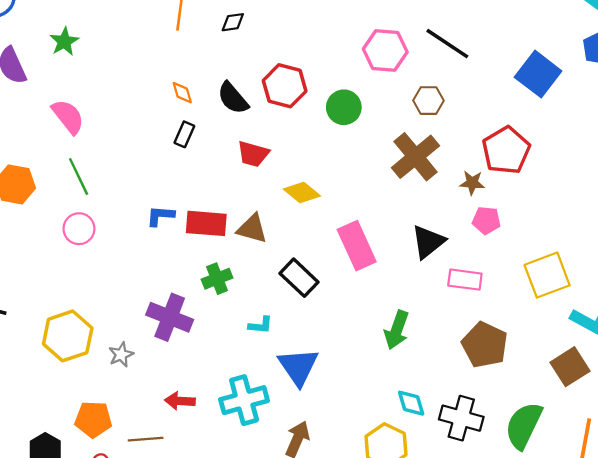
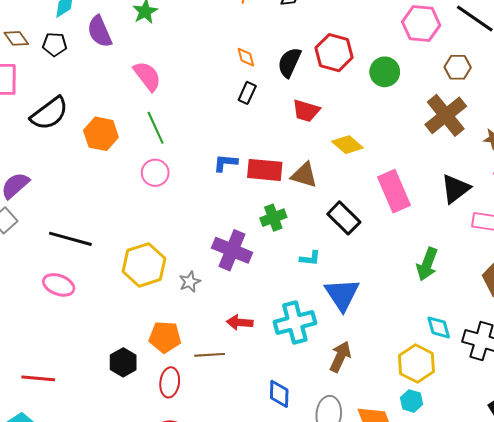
black semicircle: (233, 98) -> (289, 62), turned 64

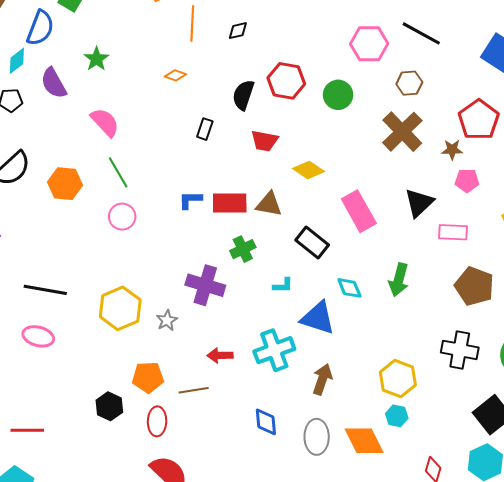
orange diamond: (246, 57) -> (175, 75), moved, turned -50
blue triangle: (342, 294) -> (318, 318), turned -33
cyan diamond: (439, 327) -> (349, 288), moved

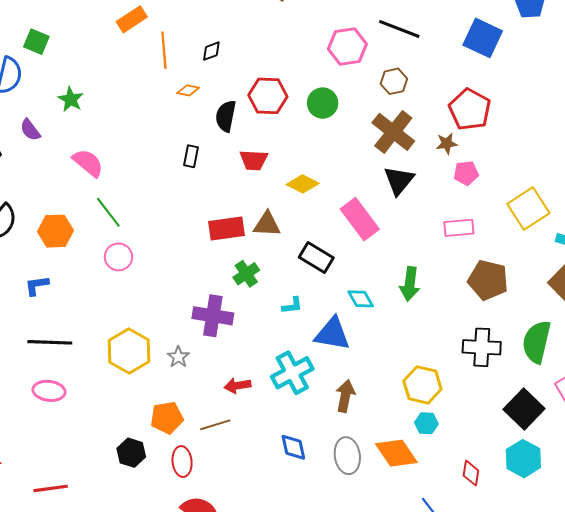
orange diamond: (175, 75) -> (188, 90), moved
purple semicircle: (54, 83) -> (30, 130), size x0.7
blue L-shape: (190, 200) -> (37, 286), moved
black triangle: (419, 203) -> (399, 180), moved

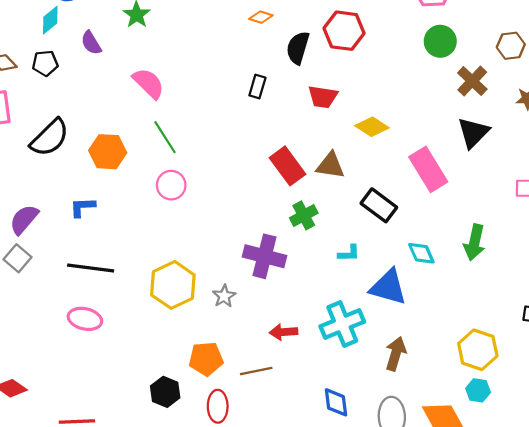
brown hexagon: (394, 81) -> (511, 46), moved
green circle: (323, 103) -> (440, 41), moved
brown cross: (393, 132) -> (472, 81), size x0.7
red rectangle: (227, 228) -> (288, 166), turned 56

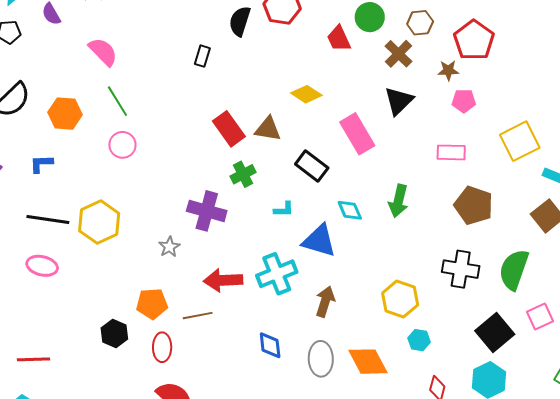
brown hexagon: (511, 46) -> (420, 23), moved
red trapezoid: (323, 97) -> (339, 39), moved, turned 56
yellow hexagon: (173, 285) -> (99, 222), moved
red arrow: (283, 332) -> (223, 280), size x1.5
cyan hexagon: (478, 390) -> (419, 340), moved

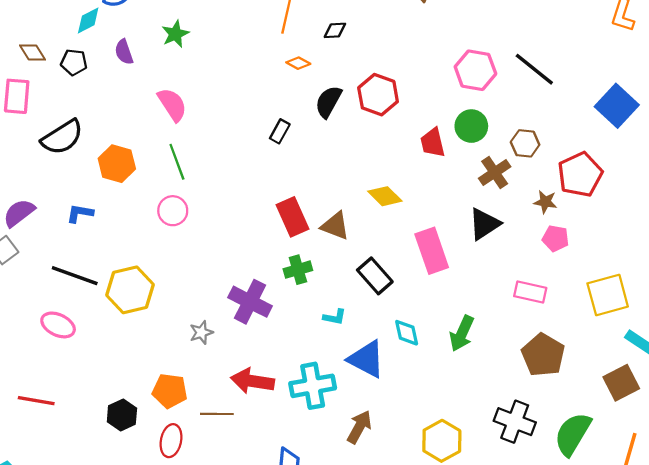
red line: (33, 359) -> (36, 401), moved

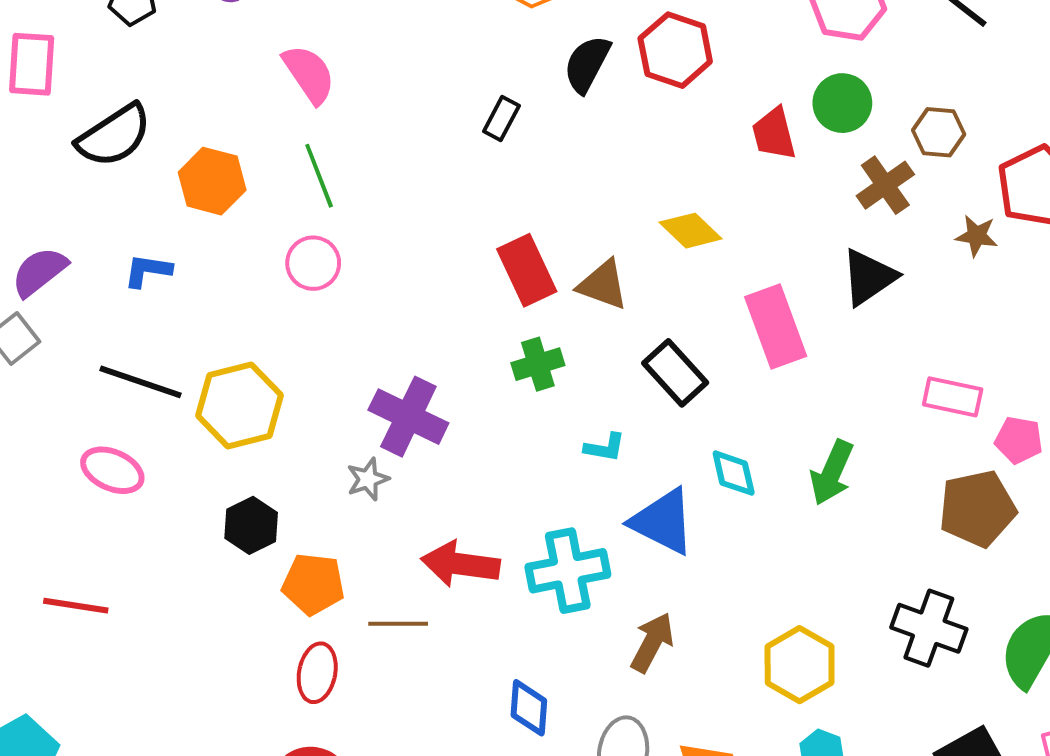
pink pentagon: (555, 238) -> (1019, 440), moved
purple cross: (250, 302) -> (408, 417), moved
brown pentagon: (543, 355) -> (977, 509), turned 30
black hexagon: (122, 415) -> (251, 525), moved

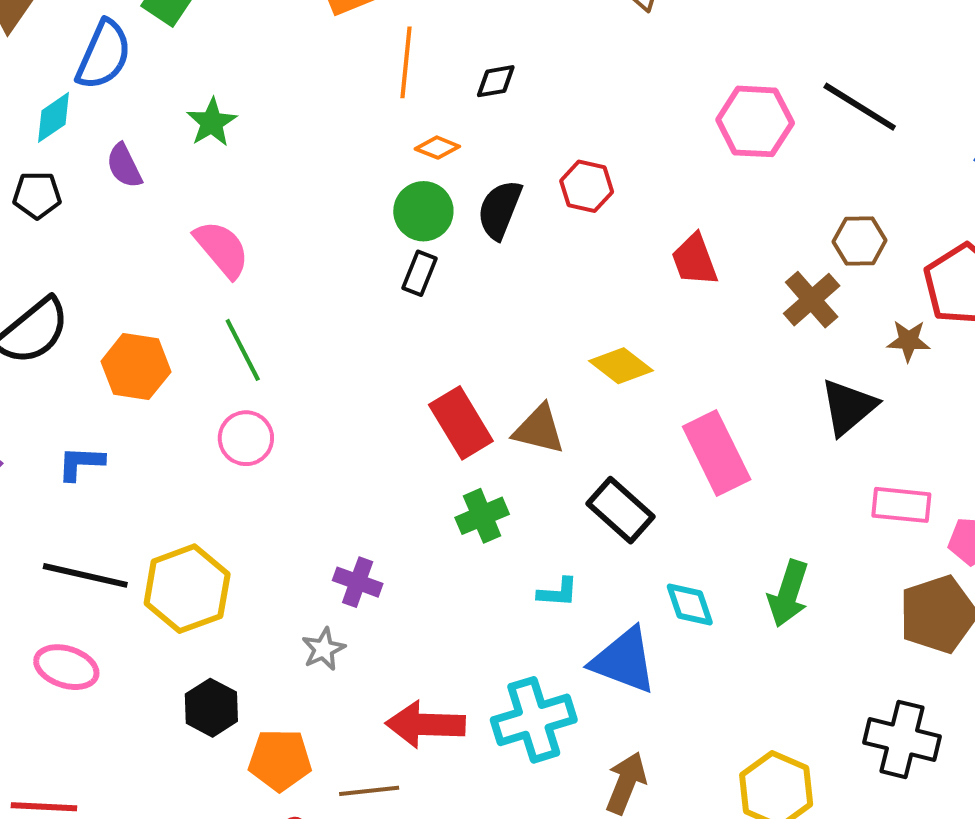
red hexagon: (675, 50) -> (587, 186), size x0.7
green circle: (842, 103) -> (423, 211), moved
black triangle: (869, 277) -> (848, 407), moved
purple cross: (408, 417) -> (358, 582), size x0.6

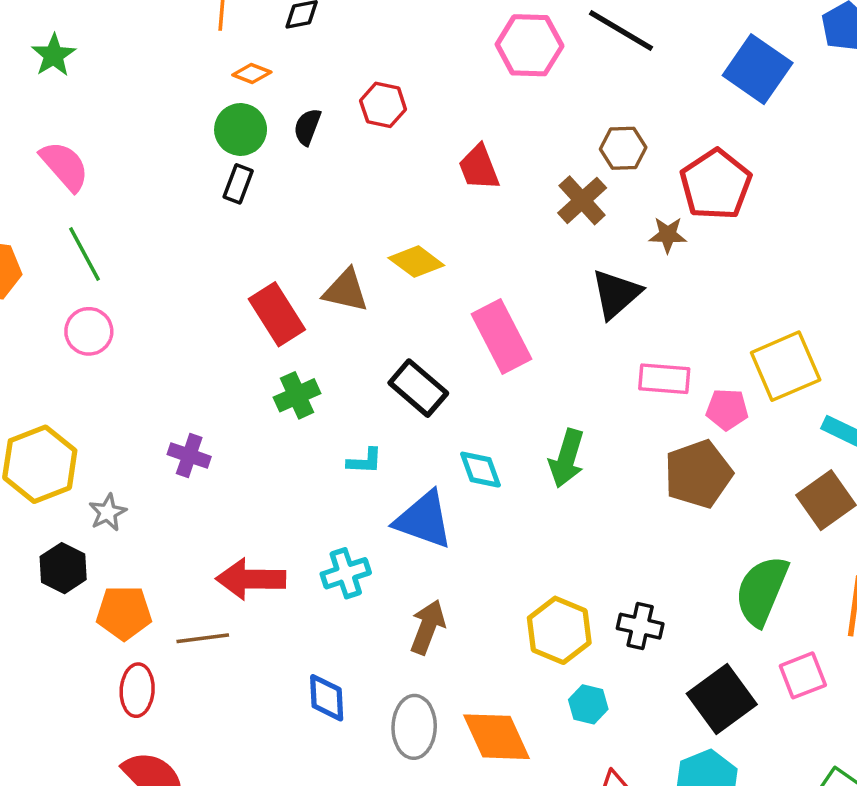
black semicircle: (500, 210) -> (307, 127), size x0.7
brown triangle: (539, 429) -> (346, 291), moved
gray star: (323, 649) -> (108, 512), moved
cyan cross: (534, 720) -> (346, 573), size x0.7
black cross: (902, 739) -> (640, 626), moved, size x0.7

